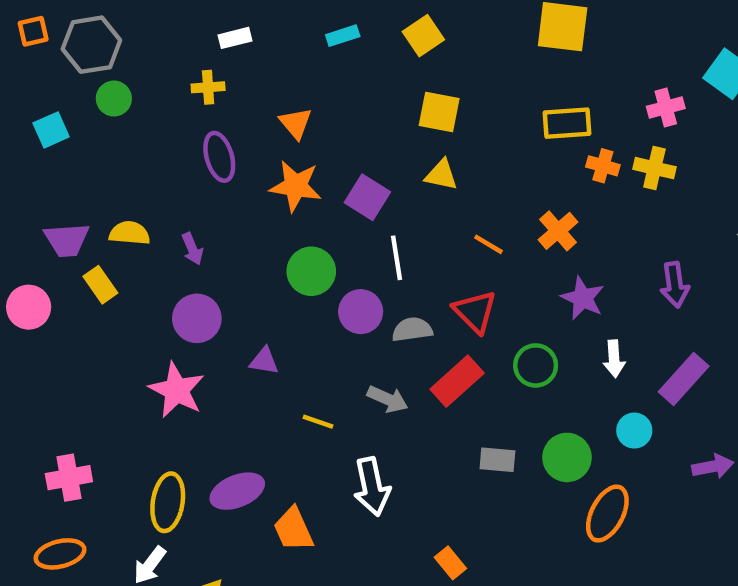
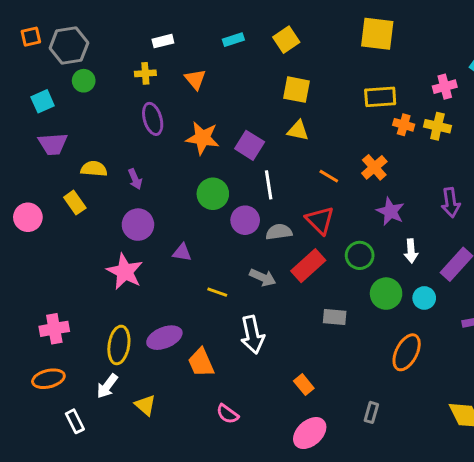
orange triangle: (296, 123) -> (195, 79), moved
purple trapezoid: (67, 240) -> (53, 144), moved
green circle: (567, 457) -> (386, 294), moved

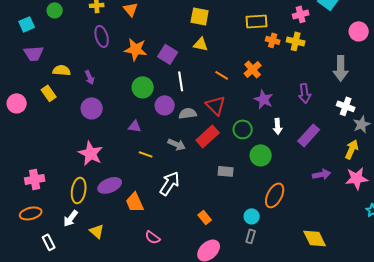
purple triangle: (182, 252) -> (135, 126), moved
pink star: (125, 272) -> (91, 153), moved
cyan circle: (424, 298) -> (252, 216), moved
white arrow: (252, 335) -> (170, 183), turned -135

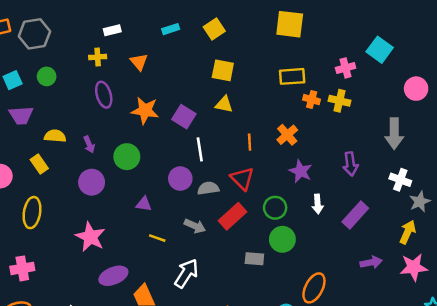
green circle: (55, 10) -> (47, 76), moved
orange line: (222, 75) -> (250, 142), turned 56
green circle: (143, 87) -> (127, 157), moved
green circle: (261, 155) -> (282, 239), moved
yellow ellipse: (79, 190) -> (32, 213), moved

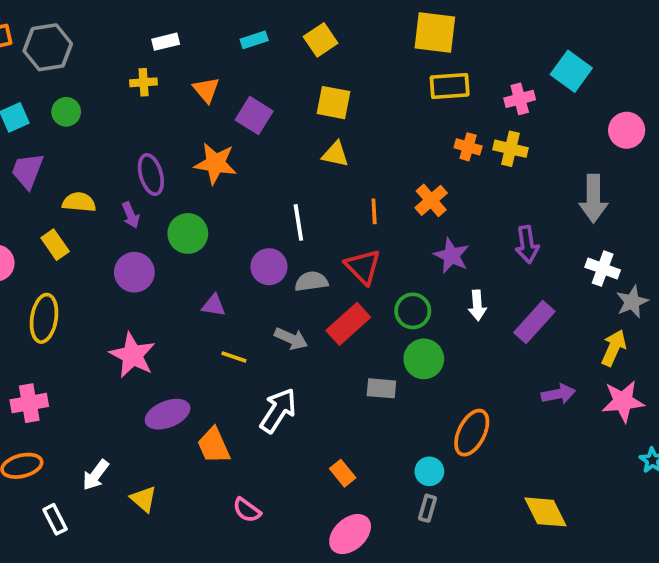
yellow rectangle: (292, 76) -> (450, 86), moved
purple ellipse: (104, 95) -> (151, 174), moved
purple trapezoid: (21, 115) -> (27, 171), turned 115
purple square: (184, 117) -> (254, 115), moved

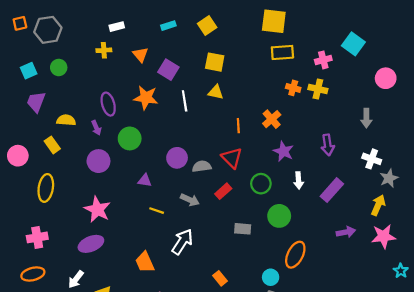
gray arrow: (593, 198) -> (366, 118), size x0.7
white line: (298, 222) -> (185, 101), moved
red rectangle: (348, 324) -> (223, 191), size x0.7
green circle: (424, 359) -> (279, 216), moved
purple ellipse: (168, 414) -> (91, 244), moved

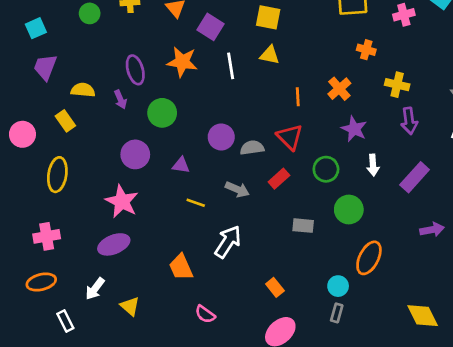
green circle: (59, 67) -> (90, 13), moved
yellow cross: (318, 89) -> (397, 85), moved
purple circle: (98, 161) -> (135, 154), moved

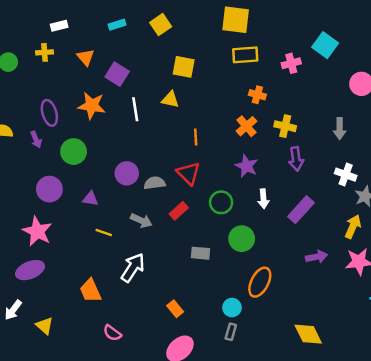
yellow square: (268, 17) -> (184, 67), moved
orange cross: (339, 89) -> (246, 126), moved

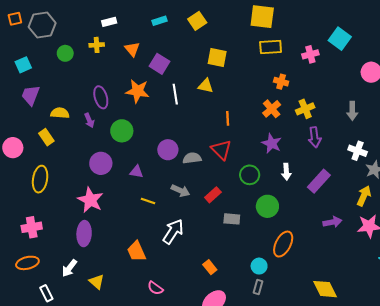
yellow cross: (285, 126) -> (305, 109), turned -36
red rectangle: (179, 211) -> (213, 195), moved
purple ellipse: (30, 270) -> (84, 234), turned -65

